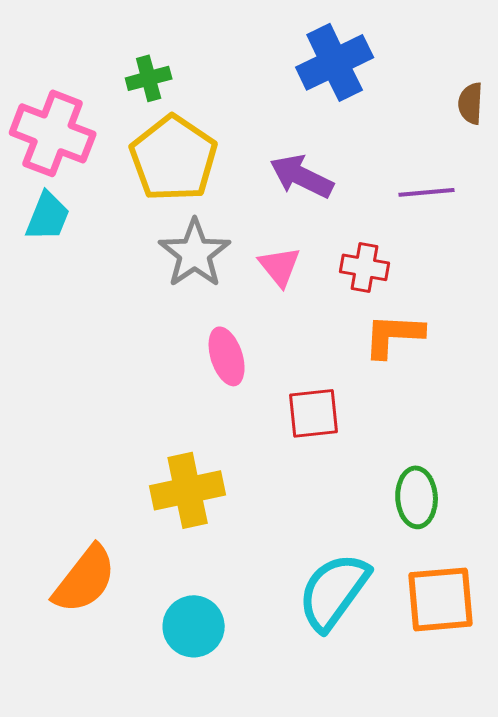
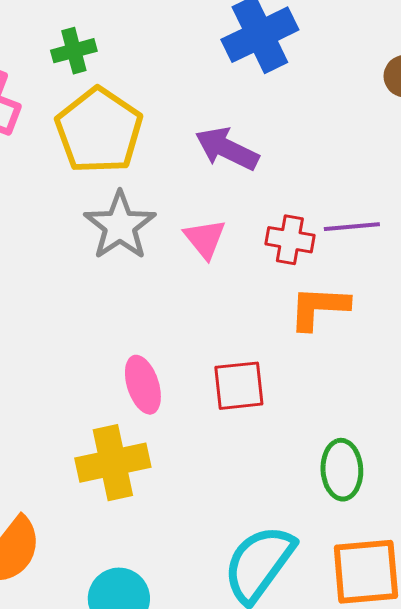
purple line: (427, 192) -> (352, 227), moved
pink ellipse: (227, 356) -> (143, 385), moved

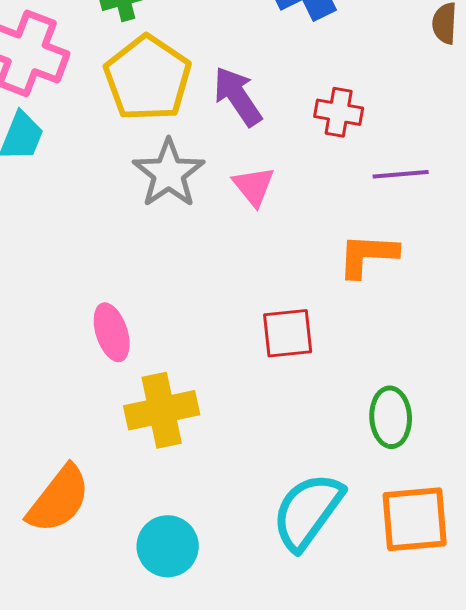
purple arrow: (227, 149) -> (238, 96), moved, turned 30
red cross: (290, 240) -> (339, 112), moved
pink ellipse: (143, 385) -> (112, 332), moved

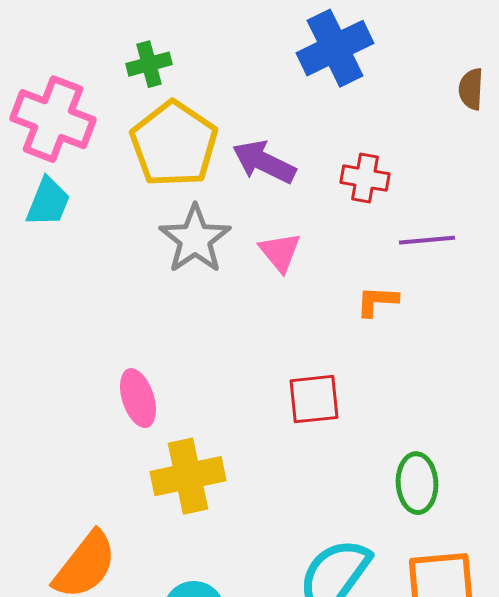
purple arrow: (238, 96) -> (264, 162), turned -30
orange L-shape: (368, 255) -> (377, 301), moved, size x0.7

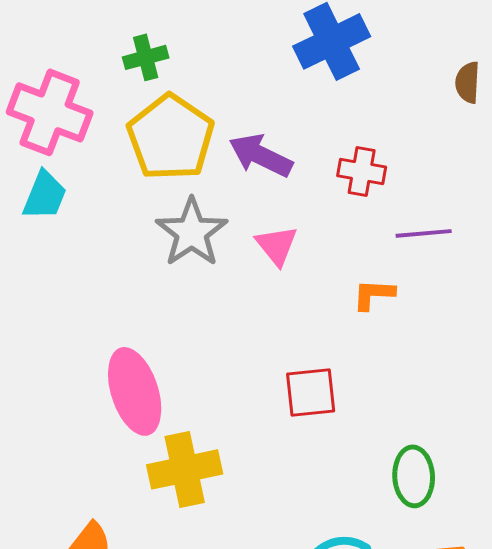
pink ellipse: (138, 398) -> (135, 391), size x1.5

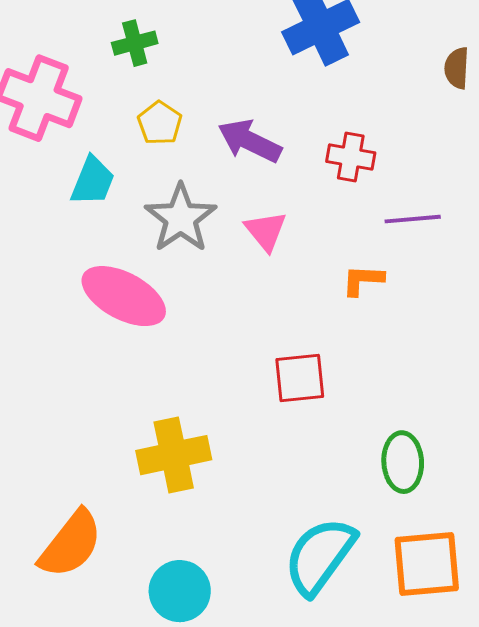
yellow pentagon: (171, 137) -> (160, 123), size x0.5
cyan trapezoid: (45, 195) -> (93, 181), moved
pink ellipse: (135, 391) -> (124, 296), moved, turned -44

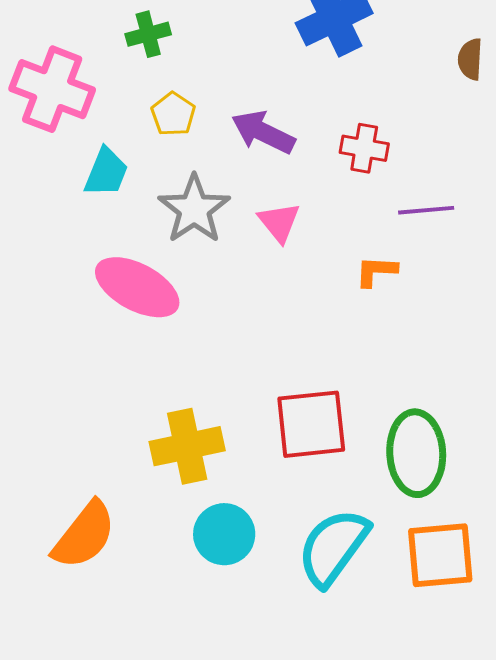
red square: (300, 378) -> (311, 424), moved, size x1.4
green ellipse: (403, 462) -> (416, 453), size x1.4
cyan circle: (180, 591) -> (224, 534), moved

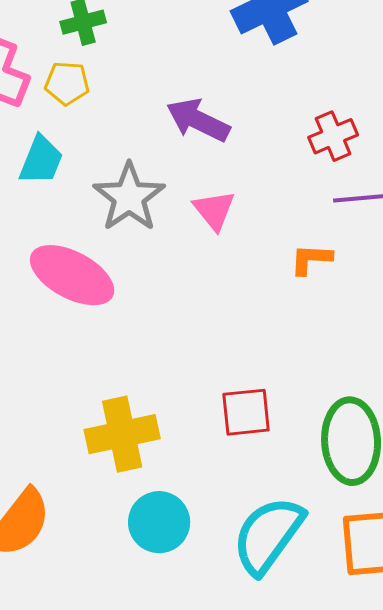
yellow pentagon: (173, 114) -> (67, 83), moved, turned -30
red cross: (364, 148) -> (333, 136), moved, turned -33
red square: (311, 424) -> (246, 412), size x0.7

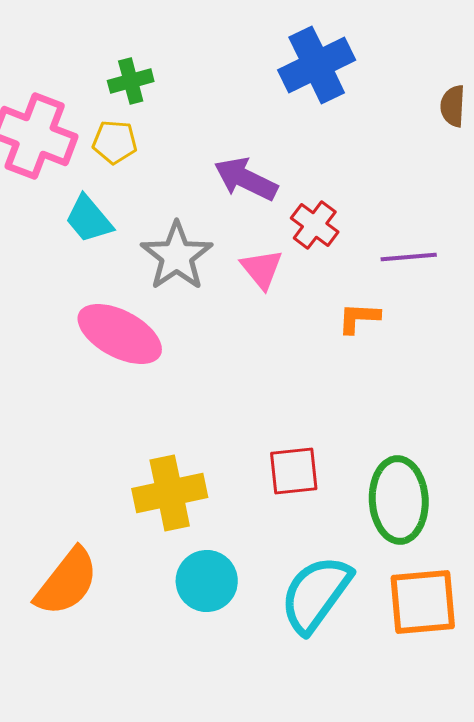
red cross: (333, 136) -> (315, 225), moved, turned -30
cyan trapezoid: (41, 160) -> (89, 219), turned 118

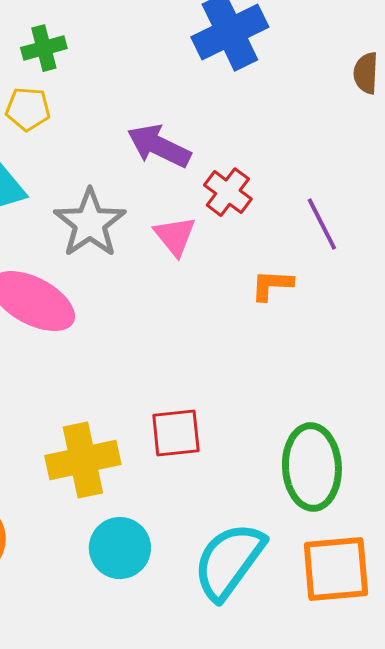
purple line: (409, 257) -> (322, 224), turned 68
red square: (294, 471) -> (176, 433), moved

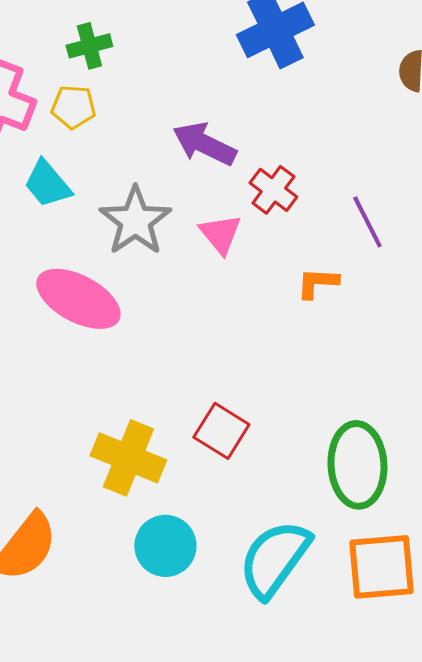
red square: (176, 433) -> (221, 431), turned 38
yellow cross: (83, 460) -> (128, 458), turned 34

